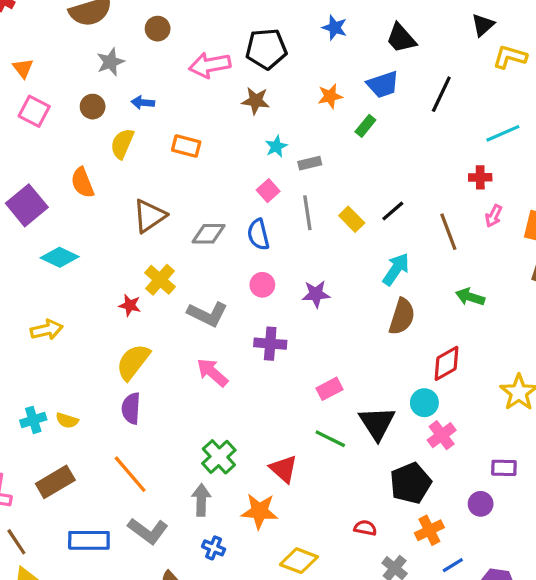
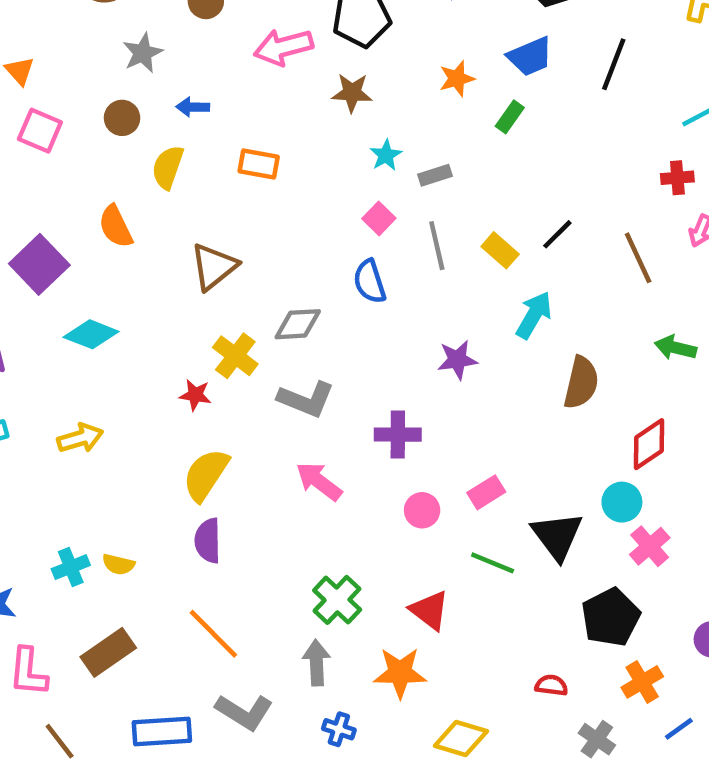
gray diamond: (209, 234) -> (298, 324), moved
cyan arrow: (396, 269) -> (534, 315), moved
pink circle: (262, 285) -> (422, 510), moved

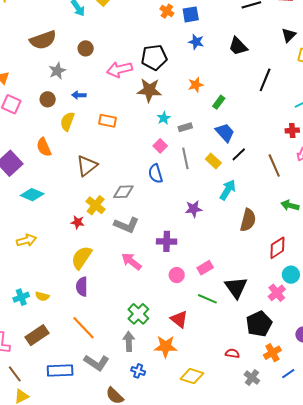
blue trapezoid: (530, 56) -> (225, 133), moved, turned -110
brown star: (352, 93) -> (149, 90), size x1.4
cyan circle: (622, 502) -> (291, 275), moved

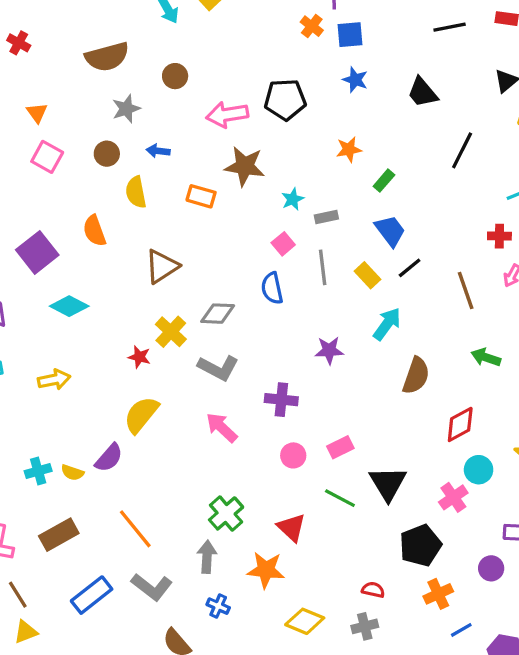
brown star: (149, 90) -> (245, 166), moved
yellow semicircle: (67, 122) -> (136, 192), turned -36
purple semicircle: (82, 287) -> (109, 458), moved, turned -144
blue rectangle: (60, 370) -> (92, 595), turned -40
gray cross: (252, 378) -> (365, 626), moved, turned 35

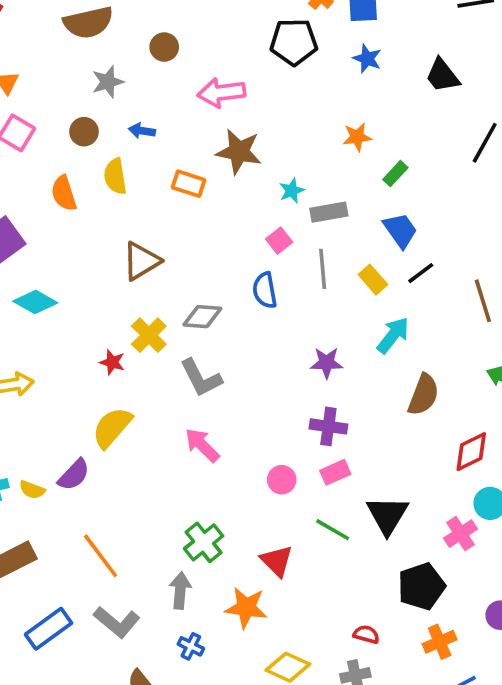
black pentagon: (285, 100) -> (294, 42), moved
gray rectangle: (326, 217) -> (329, 212), size x1.4
orange semicircle: (94, 231) -> (64, 193), moved
gray L-shape: (218, 368) -> (201, 378), turned 33
purple cross: (281, 400) -> (328, 426), moved

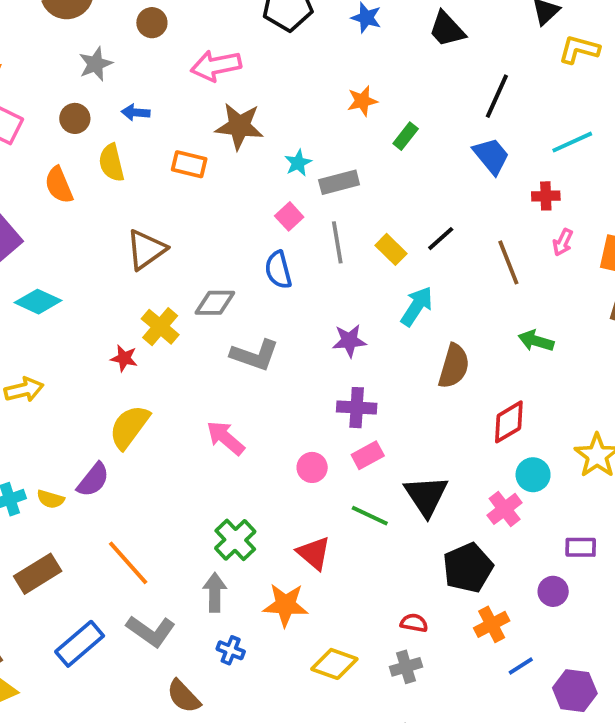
blue trapezoid: (400, 230) -> (491, 156), moved
gray L-shape: (201, 378) -> (255, 355), moved, turned -39

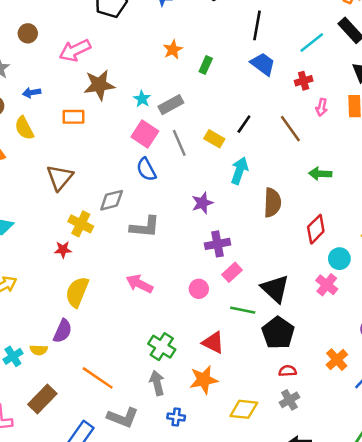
pink square: (289, 216) -> (145, 134), size x1.5
black pentagon: (468, 568) -> (278, 333), moved

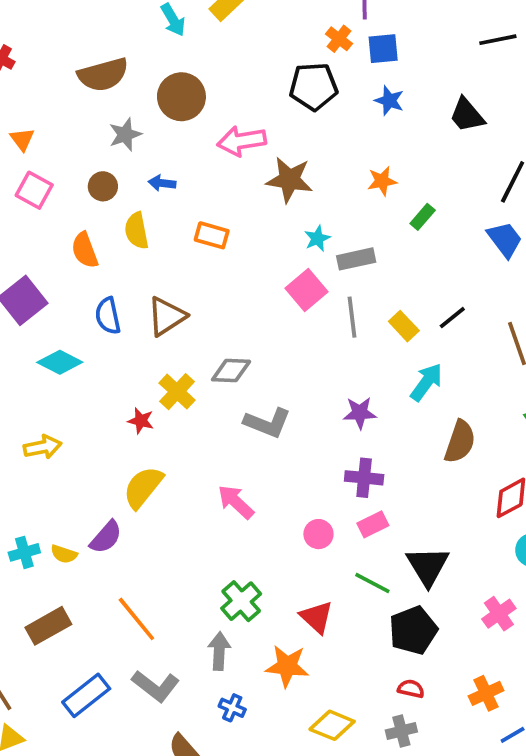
brown circle: (28, 33) -> (181, 97), size x1.6
brown star: (99, 85) -> (289, 180), moved
blue semicircle: (146, 169) -> (108, 316), moved
pink cross: (327, 285) -> (499, 614), moved

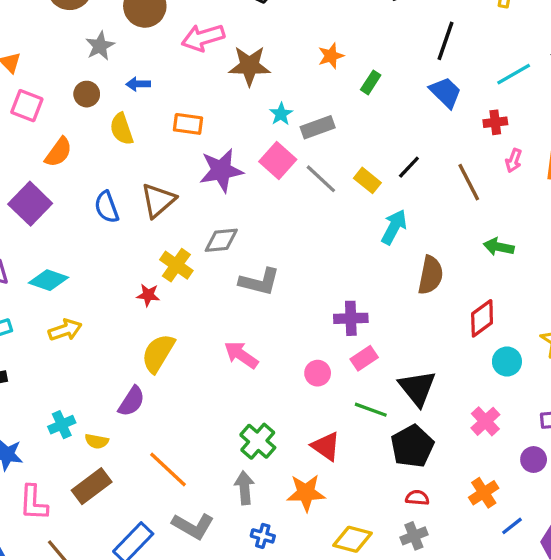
orange semicircle: (85, 250) -> (58, 152), moved, turned -116
gray line: (352, 317) -> (321, 179), turned -32
cyan diamond: (60, 362) -> (48, 280), moved
purple star: (360, 413) -> (221, 170), moved, size x1.5
yellow semicircle: (64, 554) -> (97, 441), moved

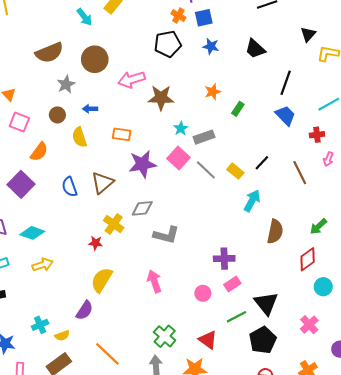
green arrow: (499, 247) -> (318, 227), moved, turned -54
pink arrow: (241, 355) -> (154, 281), turned 35
green line: (371, 410) -> (236, 317), turned -48
yellow semicircle: (97, 441) -> (62, 336), turned -32

